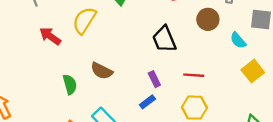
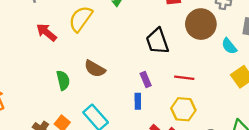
brown circle: (208, 19) -> (201, 24), size x1.4
blue rectangle: (147, 102) -> (138, 101), turned -56

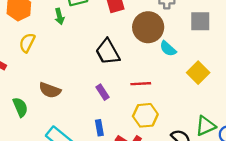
yellow semicircle: (81, 19) -> (27, 43), size x0.7
cyan semicircle: (229, 46) -> (168, 49), moved
blue rectangle: (138, 101) -> (99, 128), moved

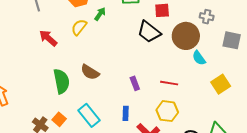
green arrow: (59, 16) -> (100, 14), moved, turned -144
black trapezoid: (108, 52) -> (149, 32), moved, turned -35
green semicircle: (20, 107) -> (61, 81), size x1.4

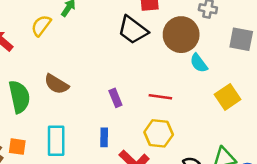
cyan rectangle: (89, 115) -> (56, 141), turned 40
orange square: (59, 119) -> (17, 147), turned -32

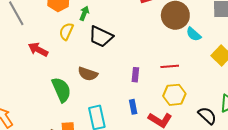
black trapezoid: (133, 30) -> (101, 37), moved
purple rectangle: (115, 98) -> (135, 75), turned 40

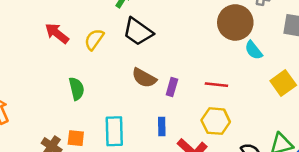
yellow semicircle: (66, 31) -> (94, 39), moved
brown semicircle: (88, 74) -> (144, 78), moved
green semicircle: (61, 90) -> (77, 89), size x0.7

